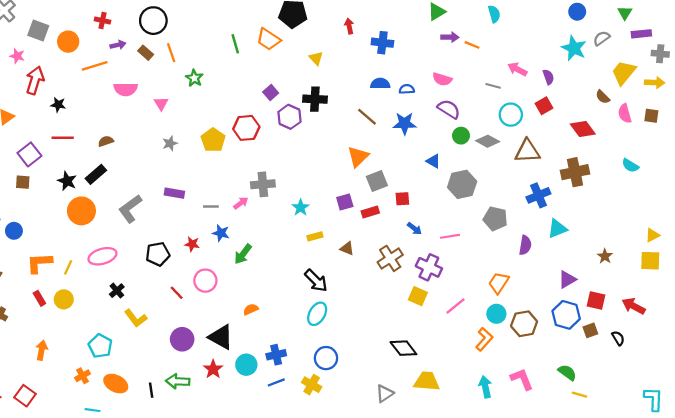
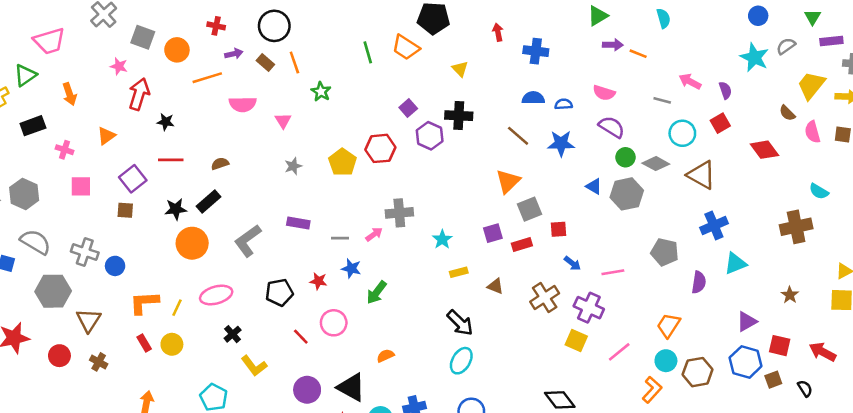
brown triangle: (527, 151) -> (701, 175), turned 32
brown cross: (575, 172) -> (796, 227), moved
black star: (67, 181) -> (176, 209), turned -30
gray hexagon: (462, 184) -> (627, 194), moved

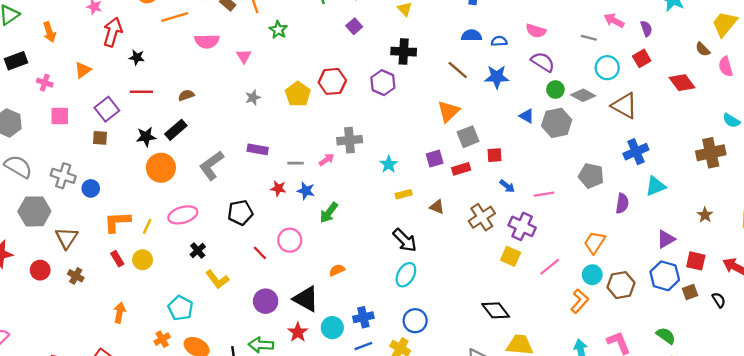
purple square: (408, 108) -> (354, 26), moved
purple hexagon: (430, 136) -> (383, 83), moved
red star: (318, 281) -> (278, 188), moved

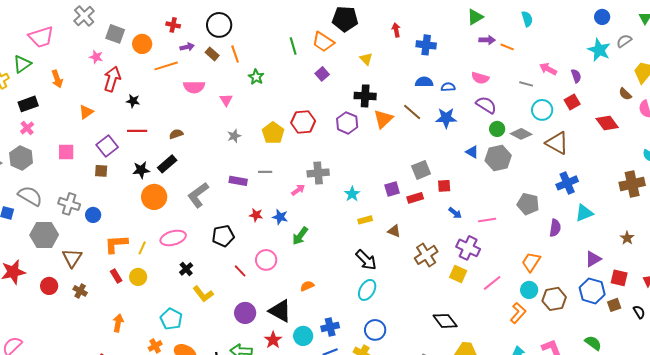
pink cross: (45, 83) -> (27, 128), moved, turned 32
orange triangle: (448, 111) -> (383, 119), moved
gray line: (296, 163) -> (265, 172), moved
brown cross: (482, 217) -> (426, 255), moved

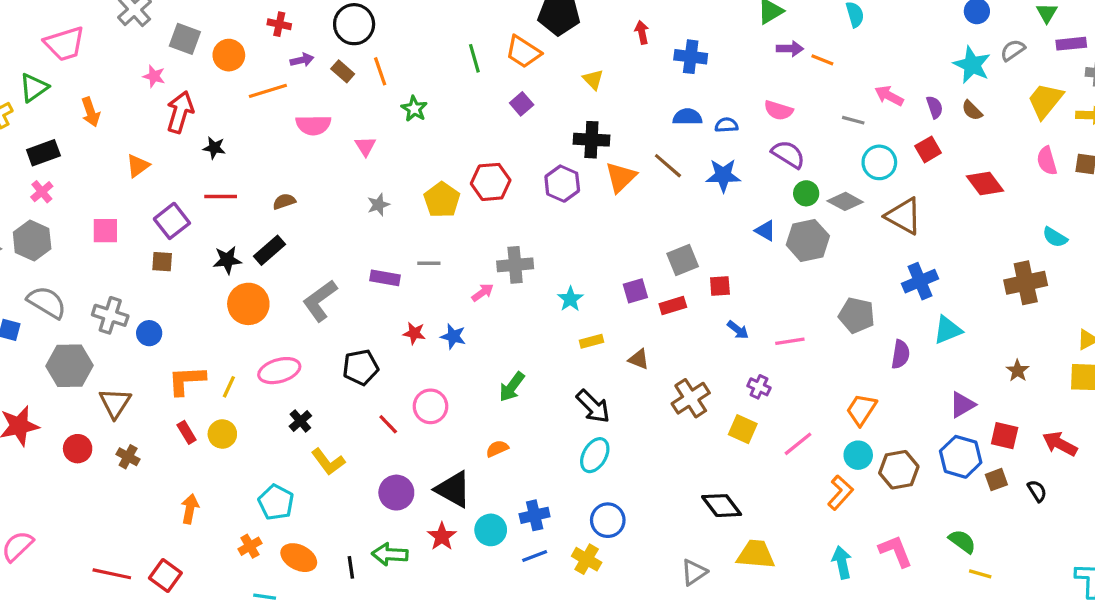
brown semicircle: (625, 94) -> (972, 110), moved
green arrow: (300, 236) -> (512, 387), moved
purple cross: (468, 248) -> (759, 387), size x0.6

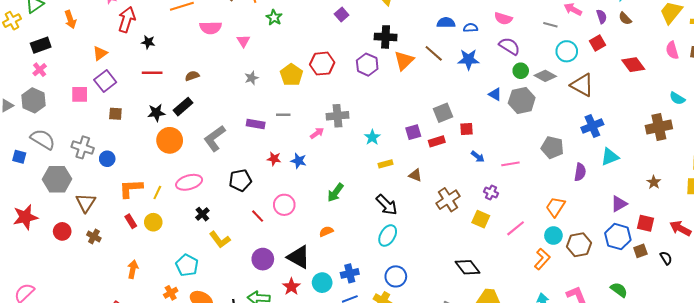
purple square: (172, 221) -> (105, 81), moved

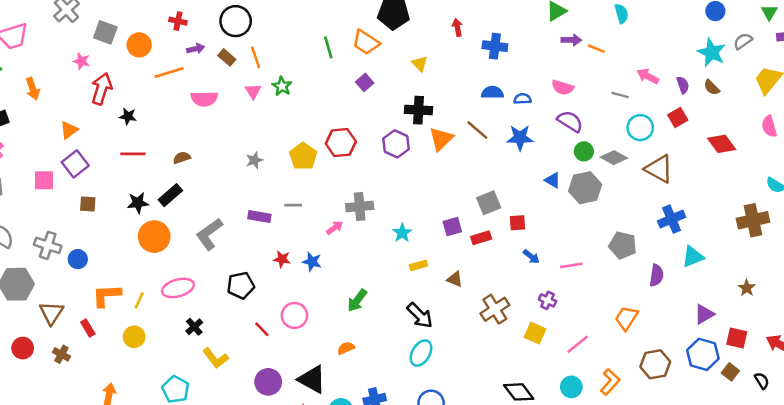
pink triangle: (243, 41) -> (253, 91), moved
red rectangle: (131, 221) -> (88, 328), moved
cyan circle: (553, 236) -> (571, 387), moved
brown square: (640, 251) -> (730, 372), turned -32

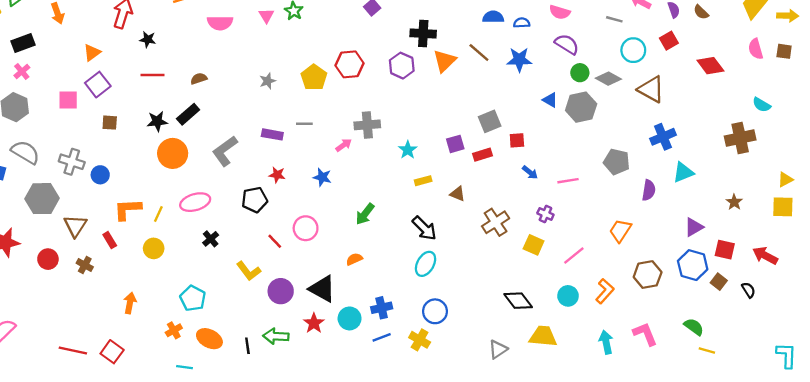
red star: (282, 259) -> (277, 175), moved
yellow L-shape: (216, 358) -> (249, 271), moved

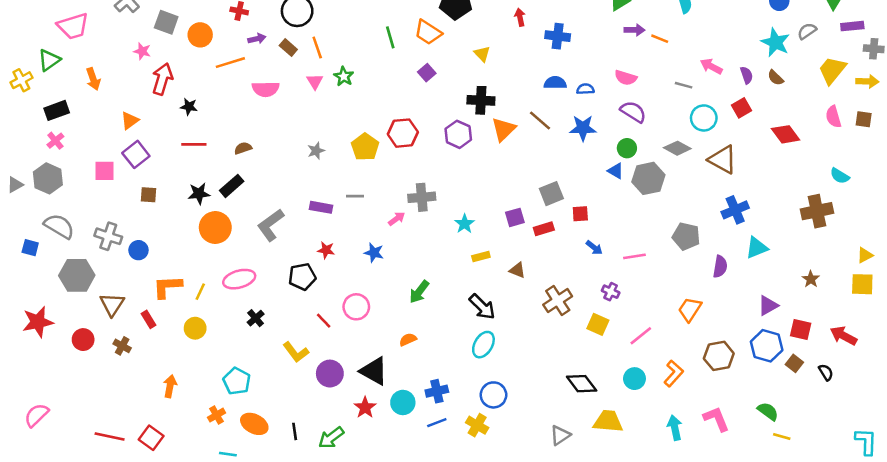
green circle: (580, 73) -> (627, 148), moved
green arrow: (276, 336) -> (331, 438), moved, turned -40

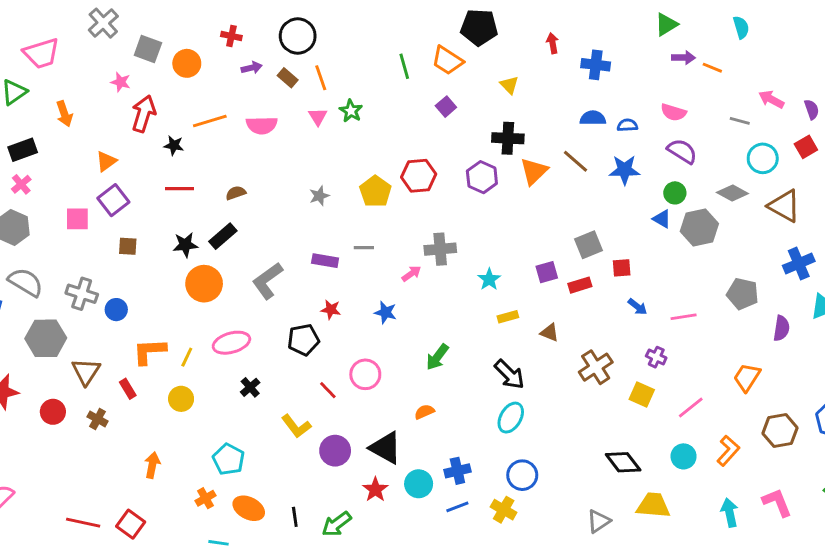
orange line: (230, 63) -> (210, 121), moved

